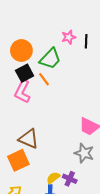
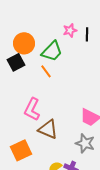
black square: (25, 73) -> (16, 62), moved
pink L-shape: (22, 92) -> (32, 109), moved
brown triangle: (29, 139) -> (48, 129), moved

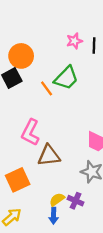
green trapezoid: (52, 51) -> (66, 78), moved
brown triangle: (48, 129) -> (49, 156), turned -30

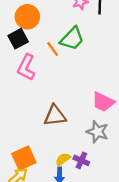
pink L-shape: (30, 132) -> (26, 67), moved
orange square: (18, 180) -> (24, 158), moved

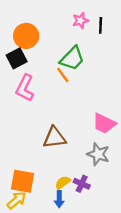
orange line: (53, 49) -> (63, 75), moved
orange square: (24, 158) -> (23, 181), turned 35

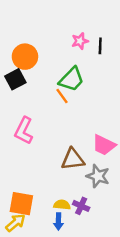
pink L-shape: (25, 88) -> (24, 131), moved
brown triangle: (54, 138) -> (73, 159), moved
yellow semicircle: (63, 183) -> (62, 205), turned 42

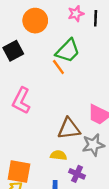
orange circle: (25, 57) -> (35, 21), moved
gray star: (98, 176) -> (93, 145), turned -30
yellow semicircle: (62, 205) -> (58, 155), moved

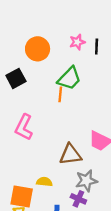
orange line: (58, 67) -> (60, 94), turned 42
gray star: (93, 145) -> (86, 181), moved
yellow semicircle: (58, 155) -> (44, 182), moved

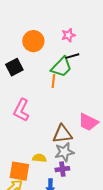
black line: (97, 47) -> (72, 56), moved, turned 72
gray star: (86, 181) -> (64, 152), moved
purple cross: (78, 199) -> (62, 169), moved, turned -32

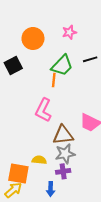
black line: (72, 56) -> (90, 59), moved
pink L-shape: (21, 110) -> (43, 110), moved

